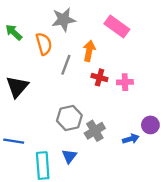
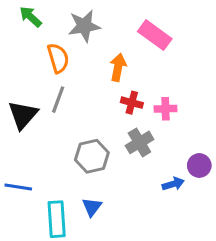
green arrow: (14, 32) -> (31, 17), moved
gray line: (66, 65) -> (58, 100), moved
gray cross: (95, 131) -> (139, 142), moved

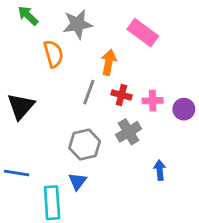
gray line: (58, 100) -> (89, 92), moved
purple circle: (199, 165) -> (184, 109), moved
blue arrow: (173, 184) -> (160, 170), turned -78
blue triangle: (92, 207) -> (78, 181), moved

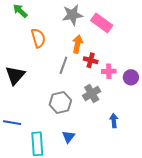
gray star: (78, 24) -> (73, 15), moved
red cross: (121, 95) -> (91, 60), moved
blue triangle: (78, 181) -> (68, 137), moved

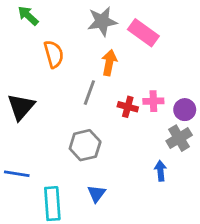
red cross: (91, 60) -> (128, 107), moved
gray cross: (92, 93) -> (179, 138), moved

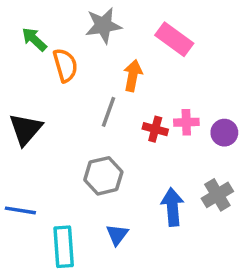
green arrow: (28, 16) -> (34, 39), moved
gray star: (102, 21) -> (103, 25), moved
gray cross: (179, 138) -> (217, 195), moved
blue arrow: (161, 171) -> (172, 207), moved, size x1.5

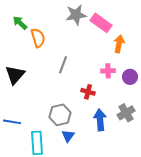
gray star: (103, 25) -> (76, 15), moved
orange arrow: (133, 76) -> (119, 44), moved
red cross: (155, 129) -> (88, 92), moved
gray hexagon: (103, 176) -> (60, 115), moved

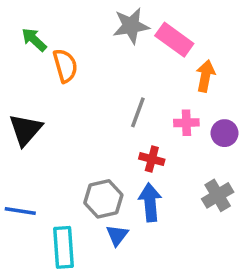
gray line: (63, 65) -> (138, 112), moved
blue arrow: (100, 120) -> (150, 202), moved

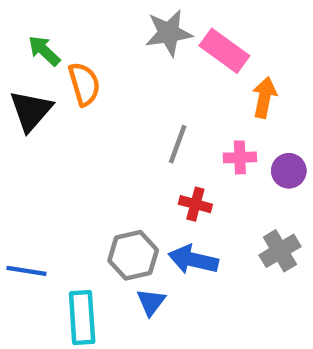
black triangle: (25, 130) -> (31, 111), moved
blue arrow: (150, 202) -> (193, 260), turned -72

